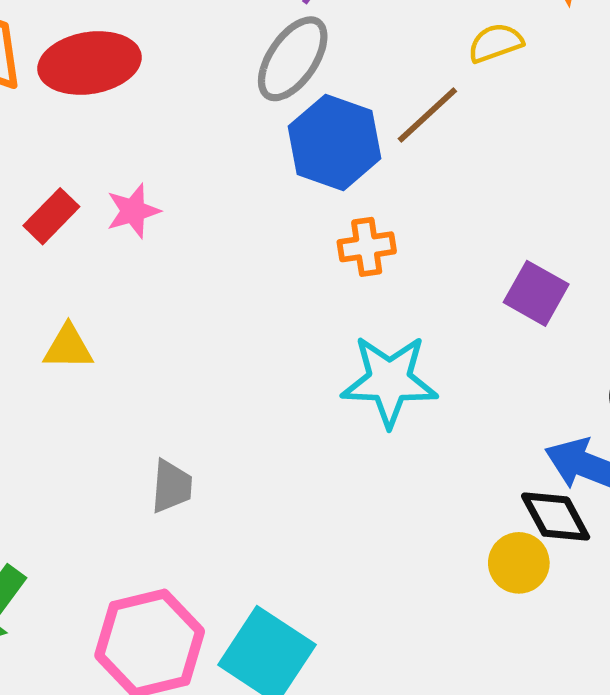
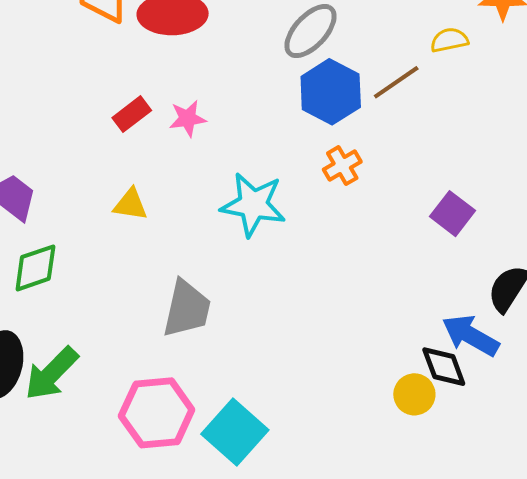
orange cross: (367, 247) -> (342, 166), turned -30
cyan star: (389, 381) -> (253, 205), moved
gray trapezoid: (172, 486) -> (187, 309), size x1.6

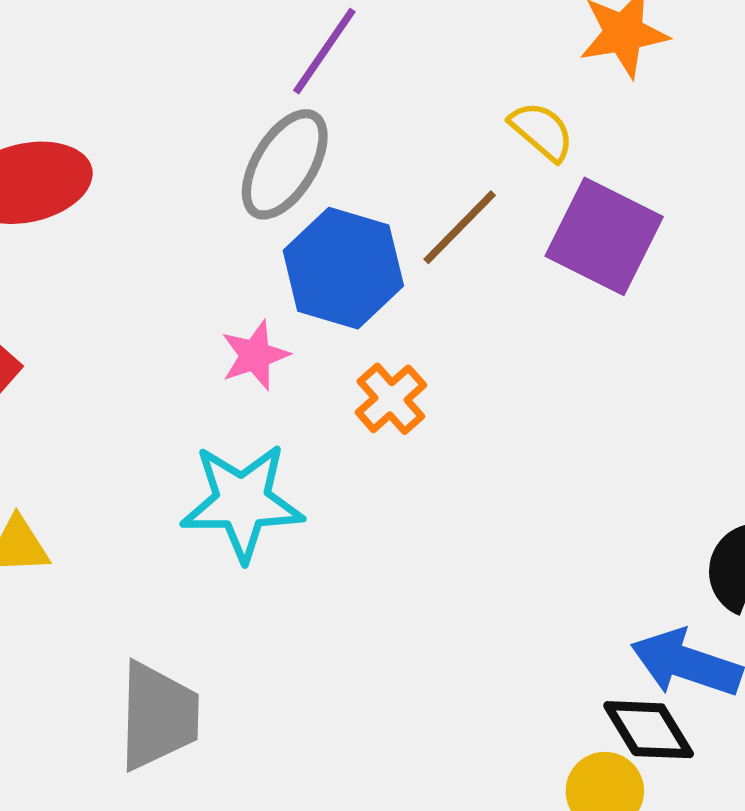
yellow semicircle: (449, 40) -> (542, 131), turned 63
pink star: (188, 118) -> (255, 355), moved
purple square: (452, 214) -> (604, 236), moved, size x1.4

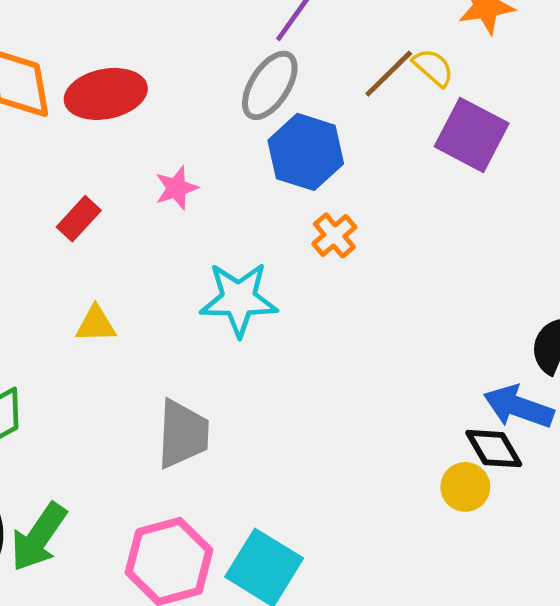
brown line: (460, 227) -> (389, 74), moved
pink star: (255, 355) -> (176, 188), moved

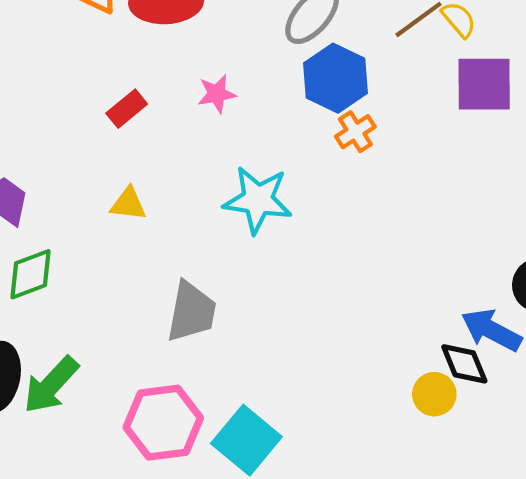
purple square: (472, 135) -> (484, 84), turned -36
orange cross: (334, 235) -> (355, 132), moved

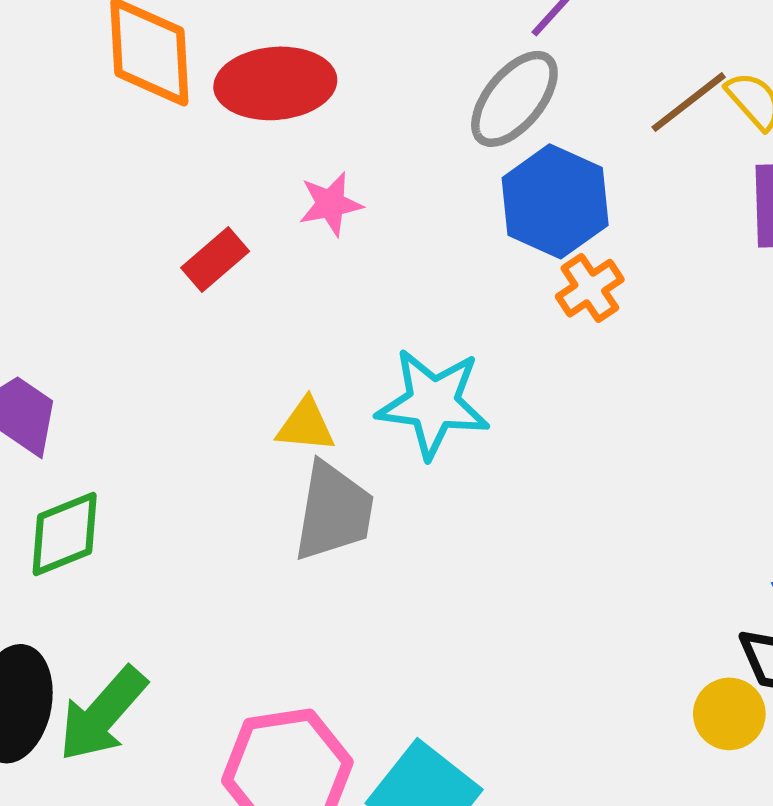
pink star: (217, 94) -> (331, 204), moved
yellow triangle: (128, 204) -> (306, 425), moved
gray trapezoid: (191, 312) -> (334, 512), moved

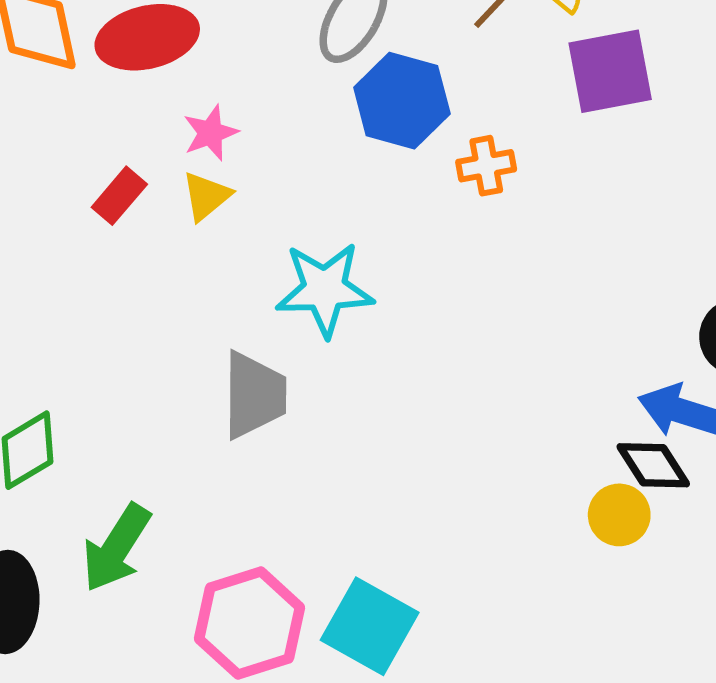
orange cross: (590, 288) -> (486, 166), moved, turned 32
yellow triangle: (306, 425) -> (206, 196), moved, turned -36
green arrow: (103, 714) -> (116, 548), moved

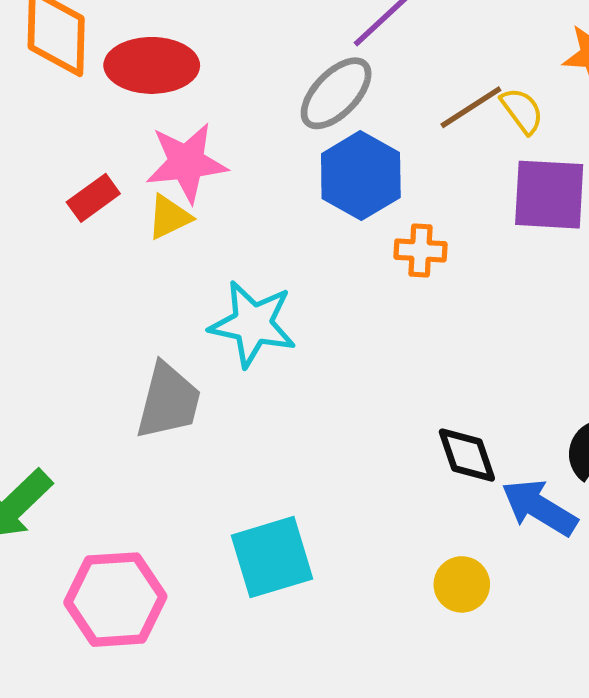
pink star: (210, 133) -> (187, 163), size x1.6
black diamond: (653, 465) -> (467, 455), moved
cyan square: (370, 626) -> (272, 557), moved, turned 30

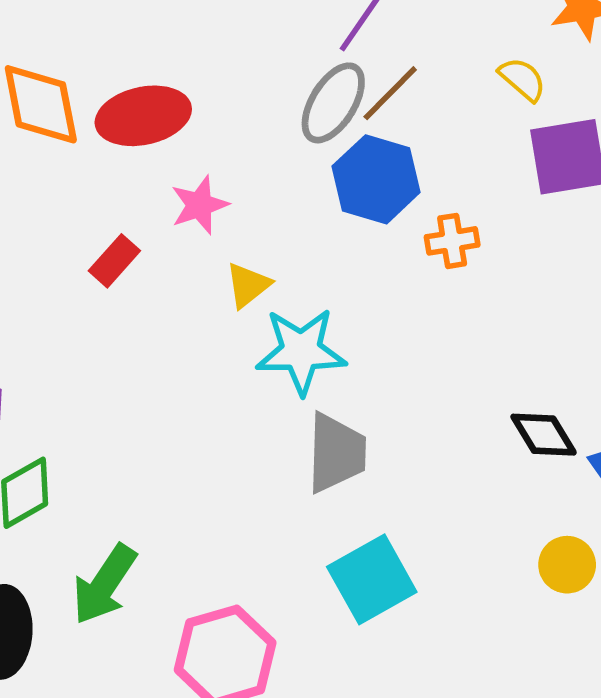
brown line: (471, 107) -> (390, 93), moved
pink star: (187, 163) -> (199, 205), size x0.7
yellow triangle: (169, 217) -> (248, 285), moved
gray trapezoid: (168, 401) -> (336, 453), moved

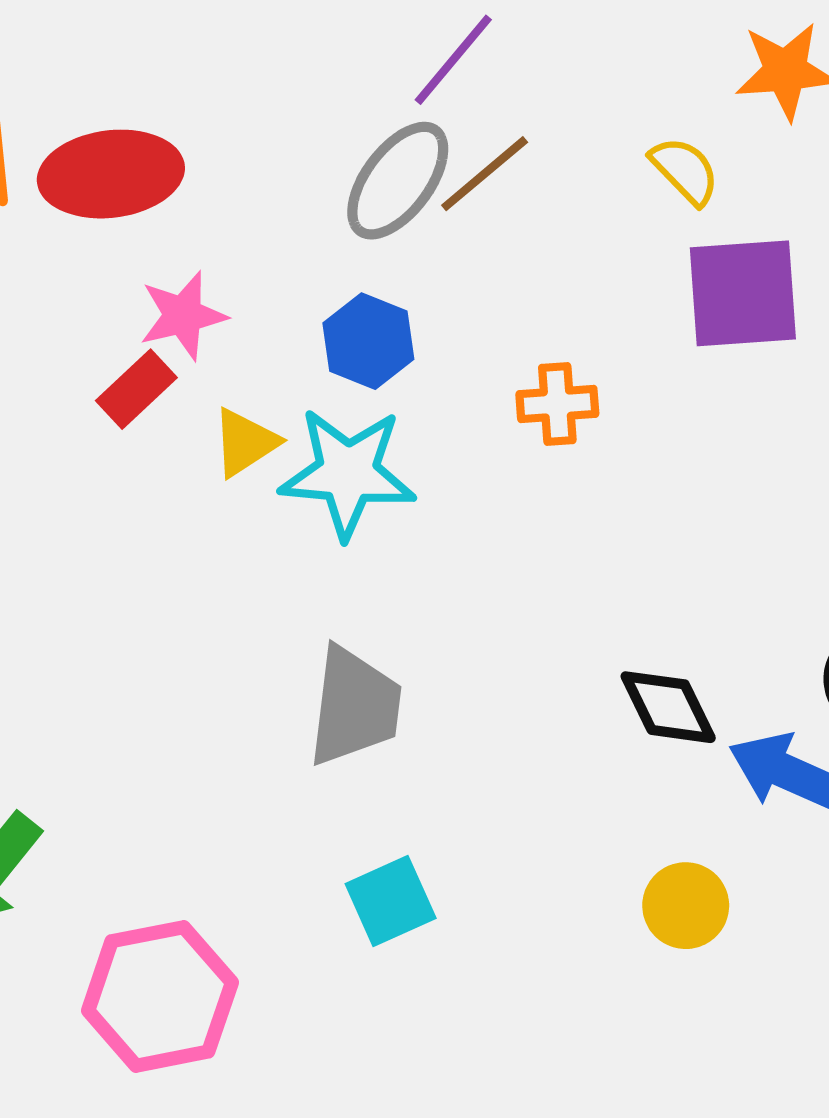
blue hexagon: (376, 179) -> (368, 341), moved, size x0.7
red rectangle: (114, 261) -> (136, 389), moved
cyan star: (301, 351) -> (348, 473), moved
cyan square: (372, 579) -> (391, 901), size x0.7

